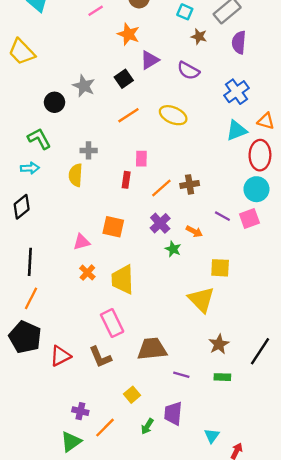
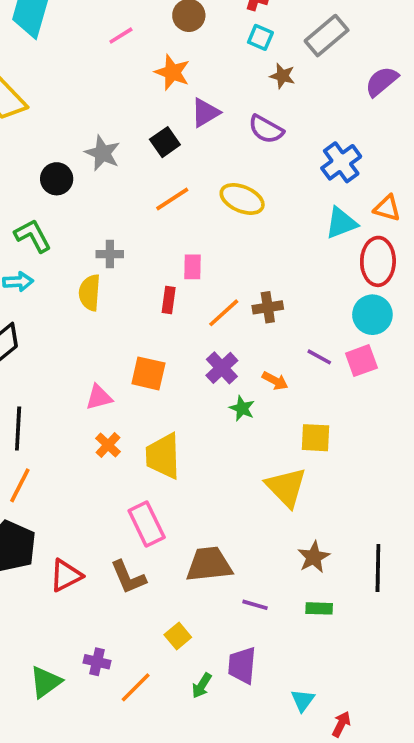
purple semicircle: (239, 42) -> (382, 81), moved, turned 45
black line: (260, 351) -> (378, 568), turned -32
green triangle: (71, 442) -> (46, 682), moved

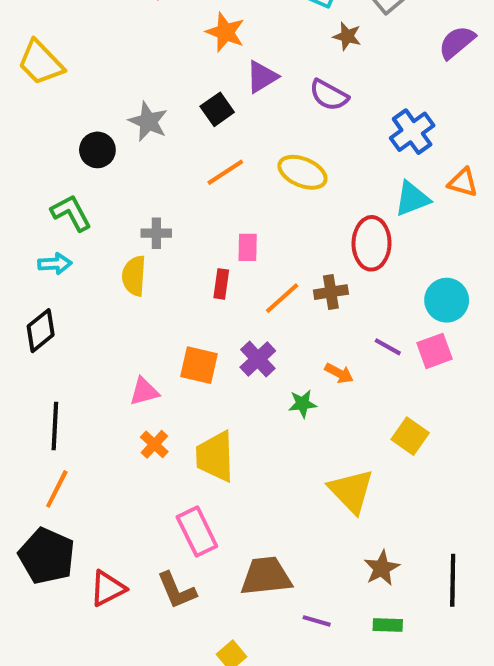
red ellipse: (378, 261) -> (372, 243), moved
purple cross: (222, 368) -> (258, 359), moved
green star: (242, 408) -> (302, 404), turned -30
yellow square: (316, 438) -> (410, 436), moved, turned 32

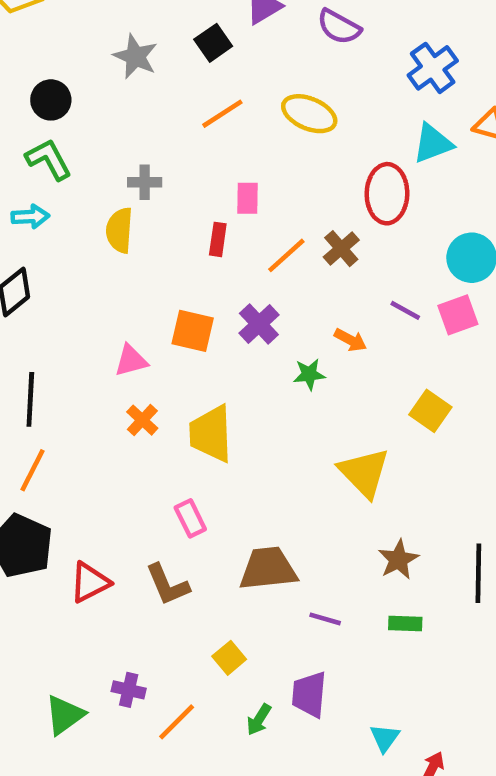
black circle: (97, 150) -> (51, 100), moved
brown cross: (331, 292) -> (341, 249), turned -32
pink rectangle: (197, 532) -> (190, 518), size x0.7

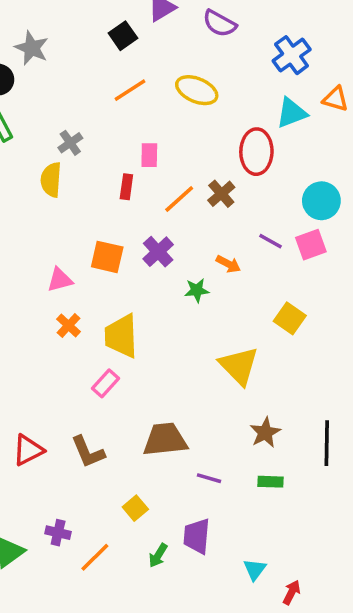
gray star: (135, 56) -> (32, 48), moved
gray cross: (145, 182) -> (70, 143), turned -35
pink rectangle: (190, 518) -> (105, 383), moved, turned 68

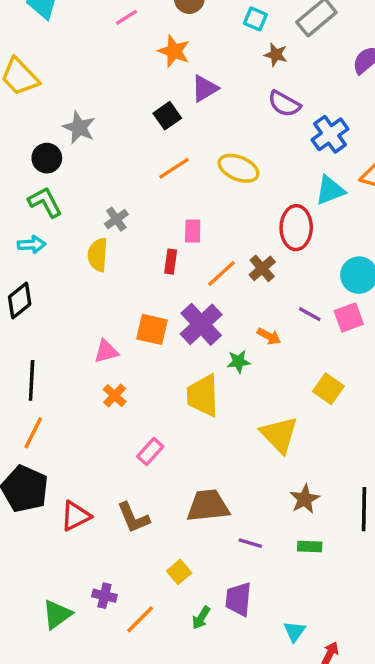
purple semicircle: (220, 23) -> (284, 104), moved
purple cross: (158, 252) -> (201, 324), size x1.4
yellow trapezoid: (121, 336) -> (203, 396), moved

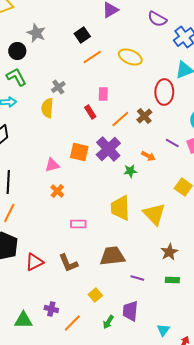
black square: (167, 116) -> (82, 35), moved
red rectangle: (171, 262) -> (90, 112), turned -40
yellow trapezoid: (203, 396) -> (120, 208), moved
pink rectangle: (150, 452) -> (78, 224), turned 49
green triangle: (57, 614) -> (23, 320), turned 36

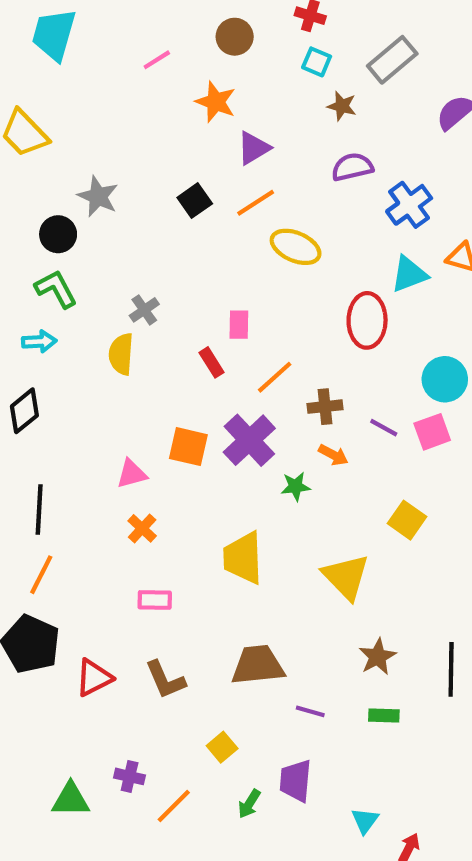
purple semicircle: (157, 19) -> (352, 167), turned 138
orange line: (92, 57) -> (256, 203), moved
brown cross: (144, 116) -> (325, 407), moved, turned 35
yellow trapezoid: (120, 208) -> (243, 558), moved
pink rectangle: (78, 224) -> (155, 600), moved

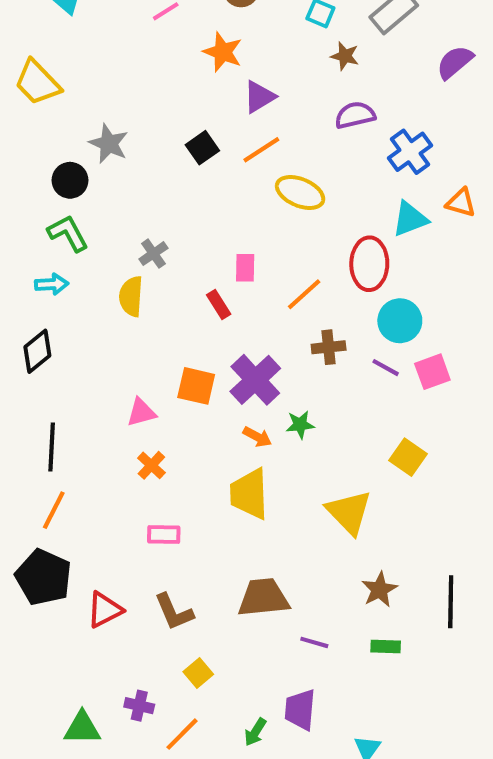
orange line: (275, 377) -> (304, 294), moved
cyan circle: (445, 379) -> (400, 321), moved
orange arrow: (333, 455) -> (257, 437), moved
yellow square: (222, 747) -> (198, 673), moved

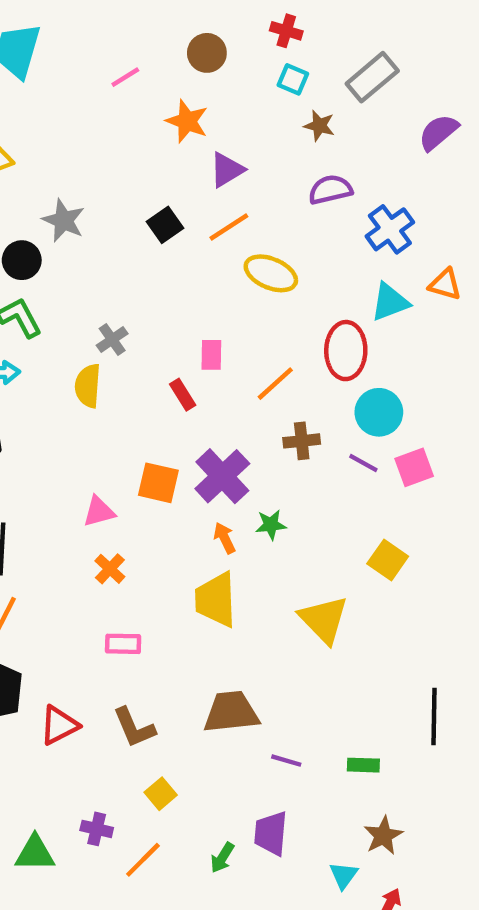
orange arrow: (257, 437) -> (225, 538), turned -144
brown star: (379, 590) -> (383, 836), moved

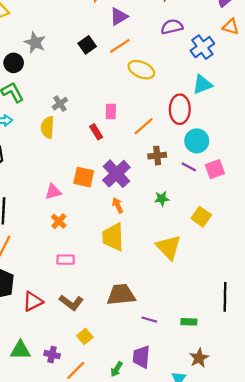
orange triangle: (445, 284) -> (231, 27), moved
green star: (271, 525) -> (162, 199), moved
brown L-shape: (134, 728) -> (71, 303), turned -30
green triangle: (35, 853) -> (20, 350), moved

